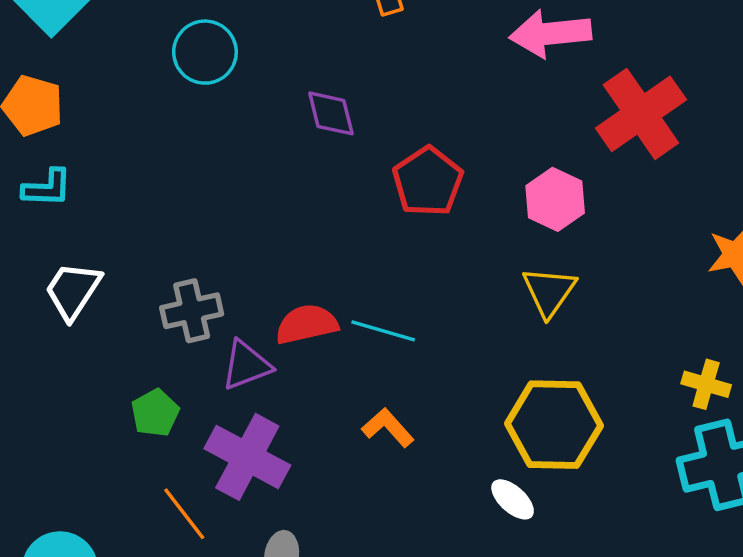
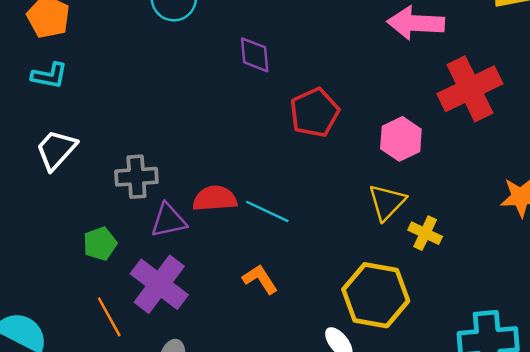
yellow cross: (706, 384) -> (425, 233), moved

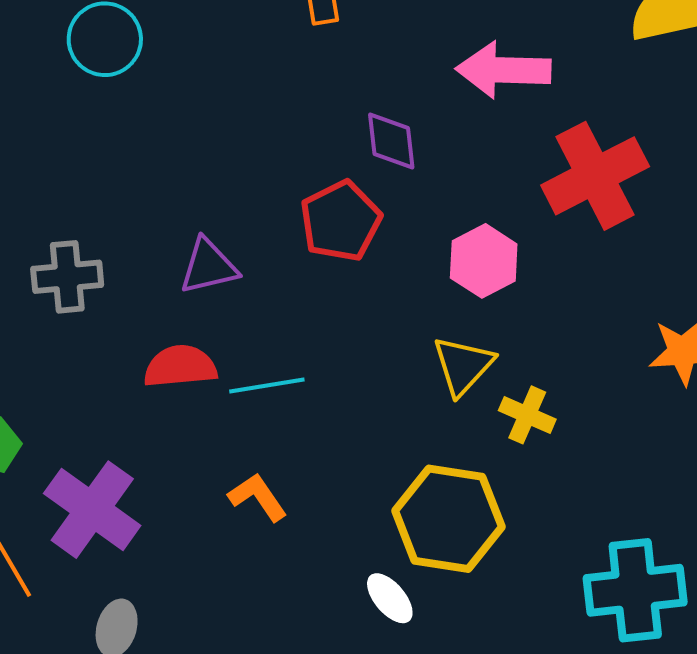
purple diamond: (255, 55) -> (391, 141), moved
gray cross: (136, 177) -> (67, 277), moved
cyan line: (267, 211) -> (267, 386), turned -33
purple triangle: (168, 220) -> (208, 266), moved

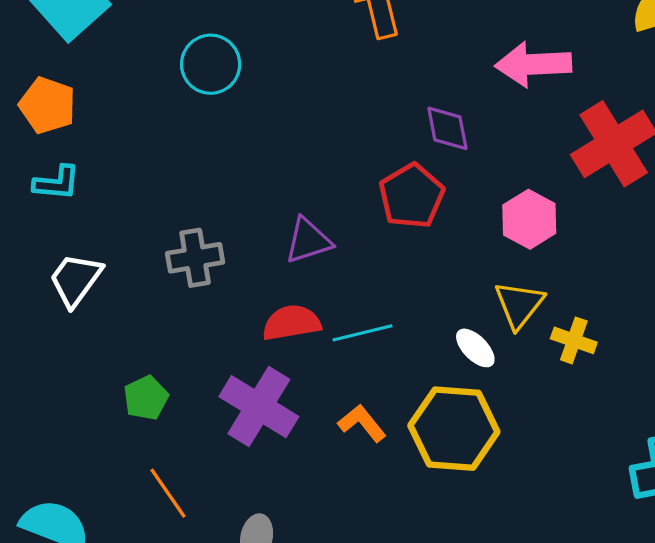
purple cross: (92, 510) -> (259, 407), moved
yellow hexagon: (448, 519) -> (454, 429), moved
white ellipse: (390, 598) -> (475, 348), moved

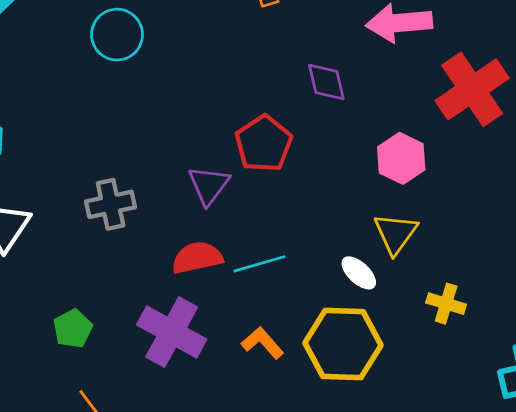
red pentagon: (412, 196) -> (264, 144), moved
purple triangle: (308, 241) -> (209, 185), turned -33
yellow cross: (574, 340) -> (446, 304), moved

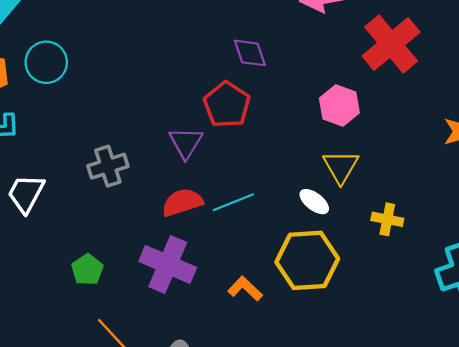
cyan circle: (117, 35) -> (46, 62), moved
purple diamond: (326, 82) -> (250, 53), moved
orange L-shape: (262, 343) -> (245, 289), moved

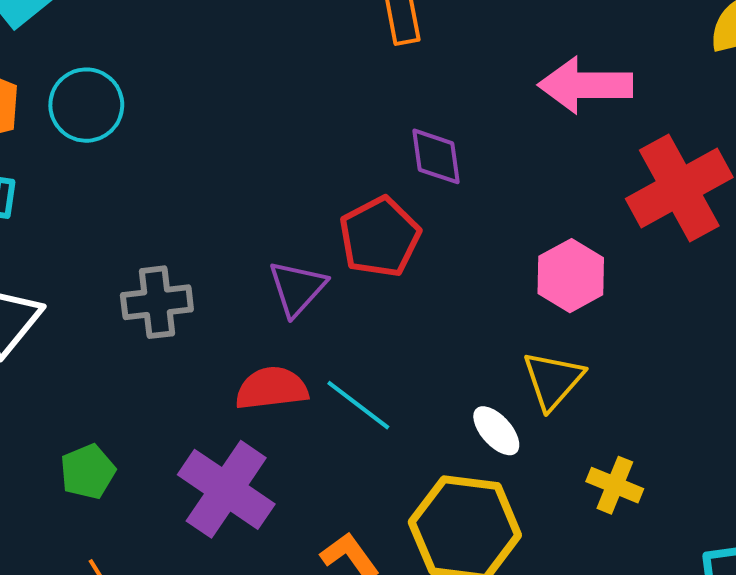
cyan line: (233, 202) -> (358, 405), turned 48

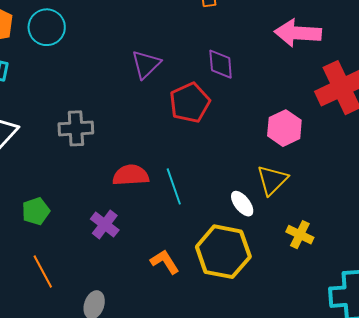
purple triangle: (297, 288) -> (146, 64), moved
cyan line: (358, 405) -> (174, 186), turned 30
purple cross: (226, 489) -> (105, 224), size x0.6

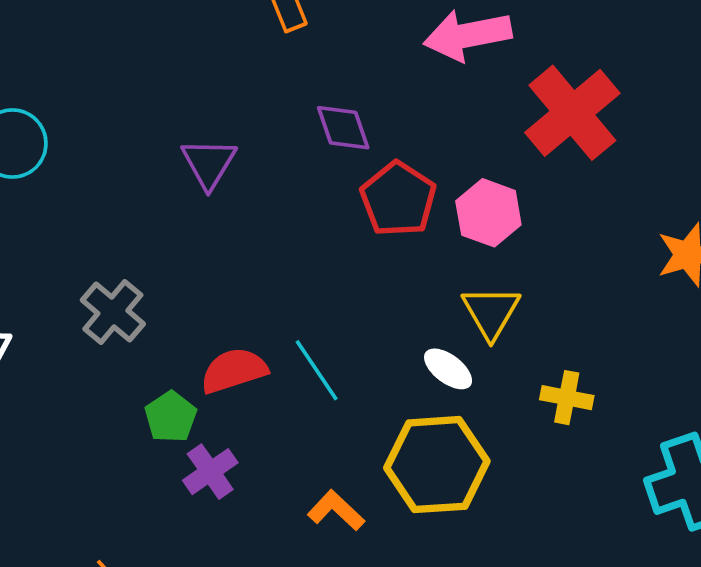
red pentagon: (190, 103) -> (398, 199), moved
gray cross: (76, 128) -> (113, 312), turned -32
green pentagon: (36, 211) -> (171, 417), moved
purple cross: (105, 224) -> (210, 472), turned 32

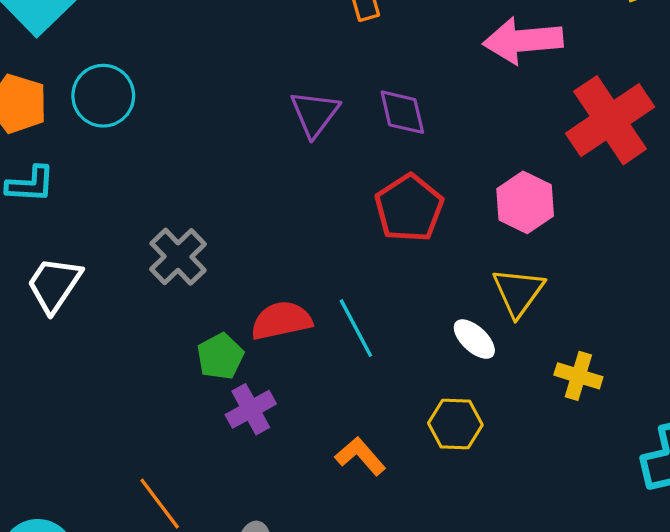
purple triangle: (209, 163) -> (315, 114), moved
red pentagon: (398, 199) -> (409, 208), moved
yellow hexagon: (437, 465) -> (455, 424), size x0.6

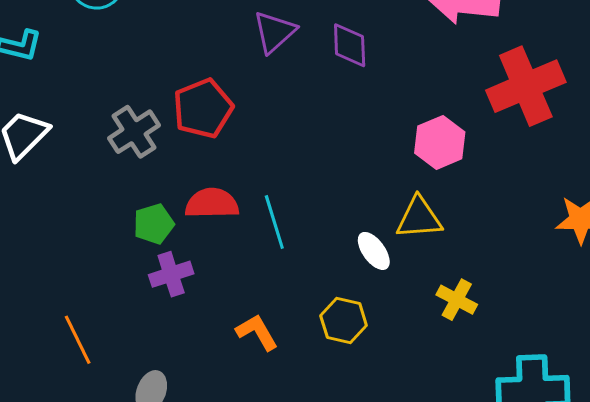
red pentagon: (409, 208) -> (203, 108), moved
yellow triangle: (518, 292) -> (419, 218), turned 39

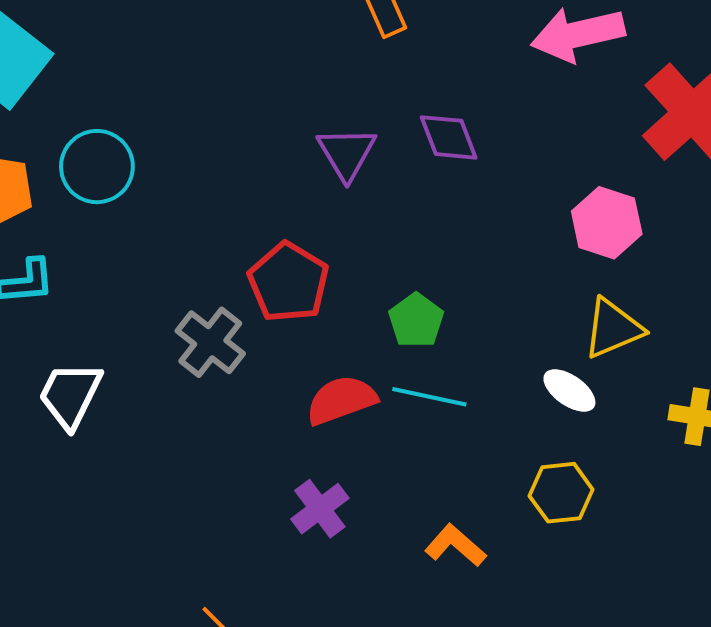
cyan line: (274, 222) -> (429, 397), turned -42
green pentagon: (154, 224) -> (416, 320), moved

